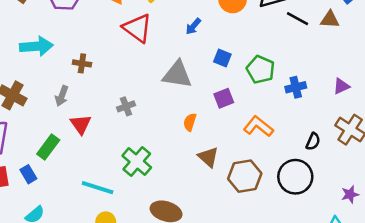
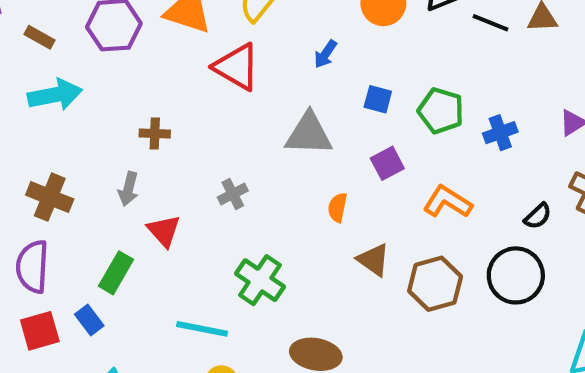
cyan arrow: (36, 46) -> (55, 95), moved
black semicircle: (313, 142) -> (538, 216), turned 30

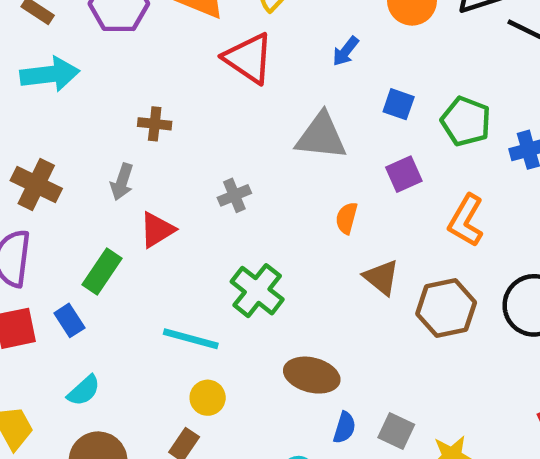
orange L-shape: (448, 202) -> (466, 221), turned -96
red triangle: (164, 231) -> (157, 230), turned 36

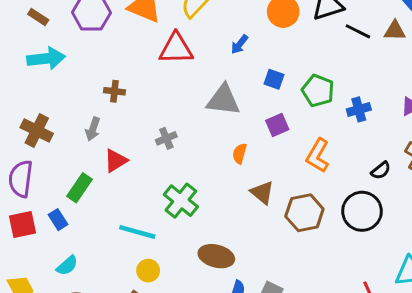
red triangle: (249, 58) -> (176, 49), turned -36

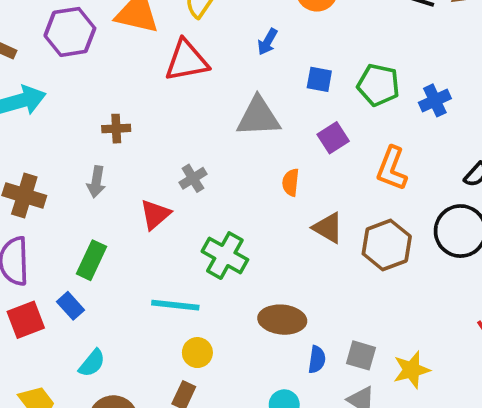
red triangle: (116, 161) -> (155, 215), moved

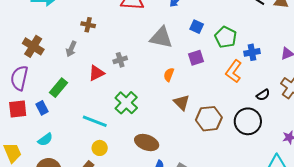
orange L-shape: (392, 169) -> (234, 71), moved

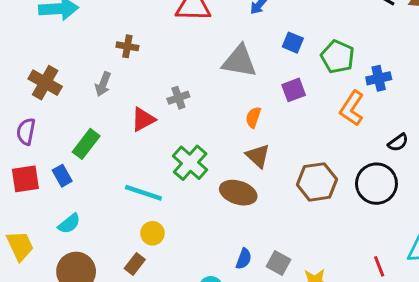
purple semicircle: (19, 78) -> (26, 132), size x0.7
brown triangle: (182, 102) -> (258, 156), moved
brown ellipse: (147, 143) -> (238, 193), moved

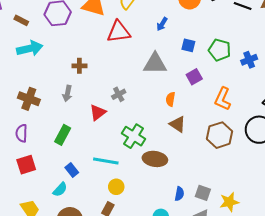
orange L-shape: (352, 108) -> (223, 99), moved
blue rectangle: (62, 176) -> (72, 170), moved
brown ellipse: (238, 193) -> (155, 159), moved

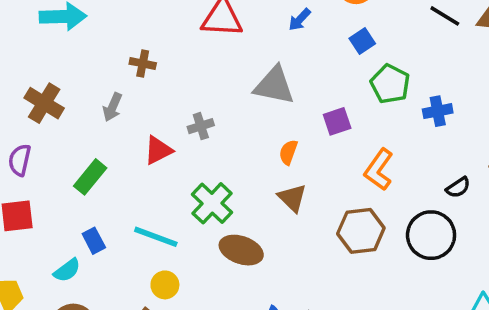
blue square: (188, 45) -> (362, 41), moved, turned 32

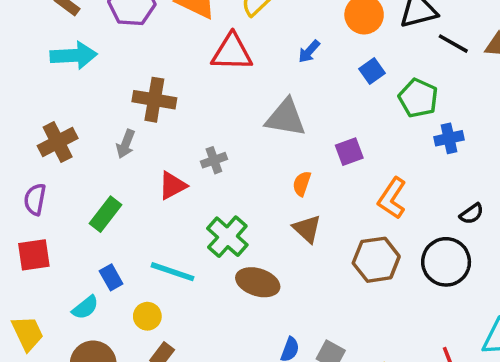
brown cross: (143, 63) -> (154, 100), size x1.6
green pentagon: (390, 84) -> (418, 98), moved
brown cross: (44, 103) -> (58, 142), turned 33
yellow circle: (165, 285) -> (147, 316), moved

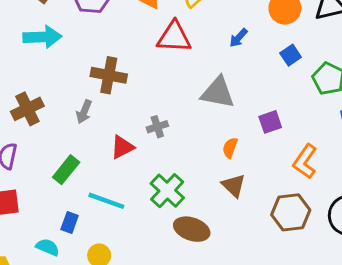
cyan line: (173, 272) -> (106, 201), moved
blue rectangle: (111, 277) -> (70, 222), turned 48
cyan semicircle: (85, 308) -> (48, 247), turned -120

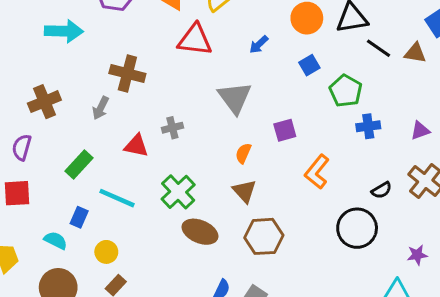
gray triangle: (218, 93) -> (235, 98), turned 39
red triangle: (122, 147) -> (136, 146), turned 35
brown hexagon: (291, 212) -> (264, 236), moved

